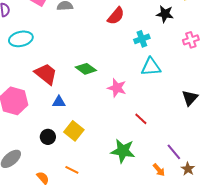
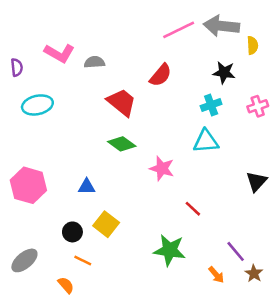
cyan cross: (142, 39) -> (211, 105), moved
red trapezoid: (46, 74) -> (122, 102), moved
orange line: (72, 170) -> (83, 260), moved

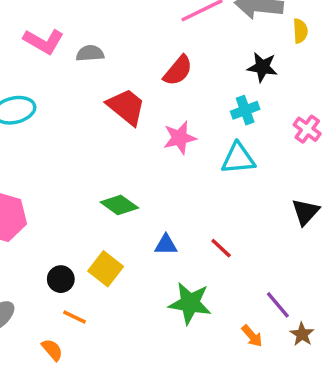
pink cross: (258, 106) -> (307, 129), moved, turned -36
green diamond: (122, 144) -> (119, 205), moved
pink star: (162, 168) -> (180, 138), moved, turned -30
blue triangle: (87, 187) -> (166, 245), moved

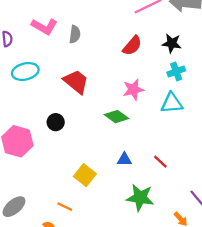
gray semicircle: (90, 53) -> (75, 34), turned 102
black star: (262, 67) -> (172, 43), moved
red trapezoid: (126, 107) -> (76, 82), moved
green diamond: (119, 205) -> (116, 117), moved
black circle: (61, 279) -> (56, 122), moved

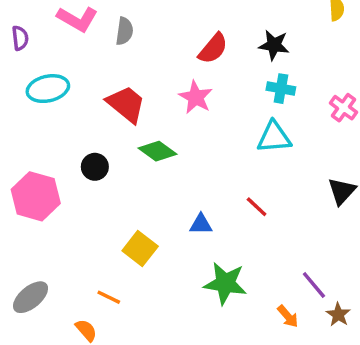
cyan cross: (176, 71) -> (281, 89), turned 30
pink star: (133, 90) -> (196, 97), moved, turned -30
green diamond: (116, 117) -> (157, 151), moved
red line: (160, 162) -> (257, 207), moved

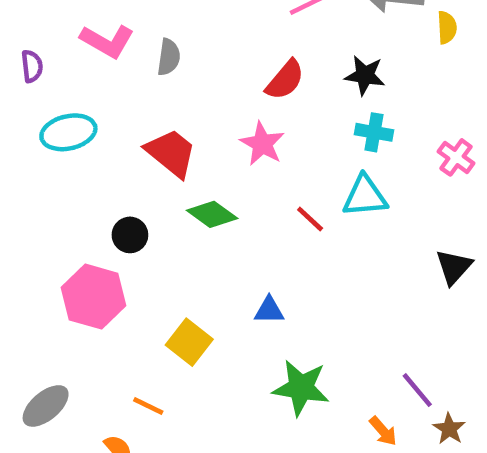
pink hexagon: (36, 196) -> (93, 297), moved
red line: (257, 207) -> (310, 219), moved

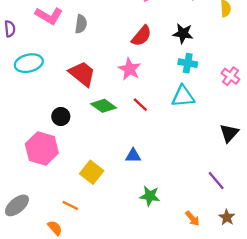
red line: (310, 219) -> (140, 105), moved
green star: (301, 388) -> (150, 196), size x0.7
purple line: (417, 390) -> (216, 181), moved

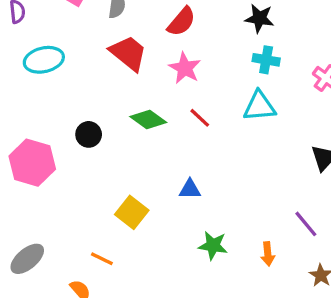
red semicircle: (141, 36) -> (181, 22), moved
red trapezoid: (82, 74) -> (128, 53), moved
pink hexagon: (42, 149) -> (32, 163), moved
orange arrow: (192, 218) -> (268, 254), moved, turned 35

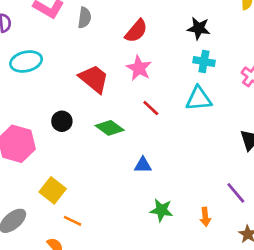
red trapezoid: (128, 53) -> (94, 79), moved
green diamond: (148, 119) -> (110, 128), moved
yellow square: (132, 212) -> (53, 190), moved

